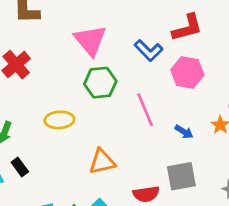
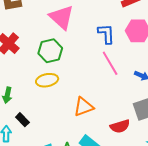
blue L-shape: (149, 50) -> (106, 34), moved, turned -130
green hexagon: (100, 83) -> (50, 51), moved

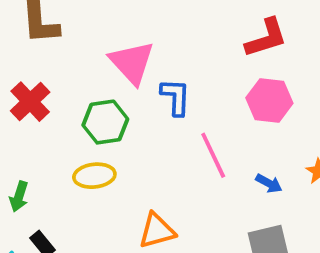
blue L-shape: (106, 34) -> (176, 97), moved

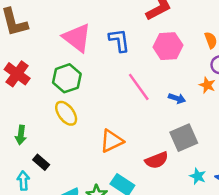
blue L-shape: (176, 97) -> (119, 40), moved
yellow ellipse: (94, 176) -> (66, 113), turned 70

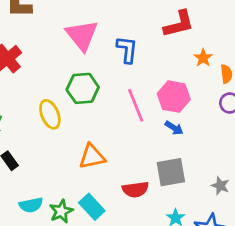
pink hexagon: (168, 46) -> (174, 97), moved
green hexagon: (67, 78) -> (83, 88), moved
orange star: (207, 85) -> (203, 58), moved

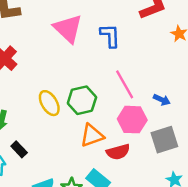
green hexagon: (83, 88) -> (82, 100), moved
pink hexagon: (174, 97) -> (132, 120), moved
red semicircle: (135, 189) -> (118, 152), moved

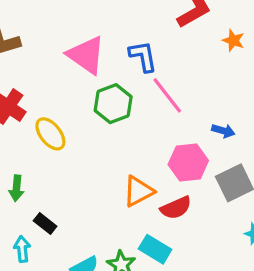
pink line: (125, 84) -> (167, 95), moved
green hexagon: (82, 100) -> (113, 104), moved
yellow ellipse: (49, 103) -> (50, 134), moved

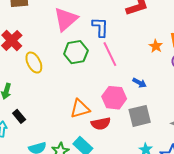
orange star: (233, 40) -> (156, 46), moved
pink triangle: (86, 55) -> (66, 19), turned 32

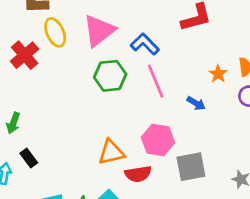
blue L-shape: (100, 27) -> (145, 44), turned -50
yellow ellipse: (34, 63) -> (55, 32), moved
blue arrow: (140, 83) -> (196, 103), moved

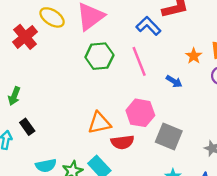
yellow ellipse: (55, 32) -> (52, 17), turned -35
blue L-shape: (145, 44) -> (148, 26), moved
gray square: (191, 167) -> (169, 137), turned 32

